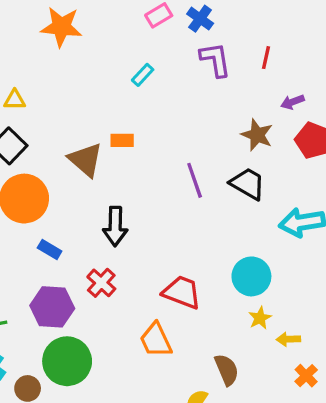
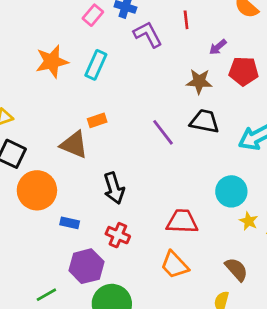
orange star: (61, 27) -> (52, 62), moved
cyan rectangle: (143, 75) -> (96, 65), size x1.5

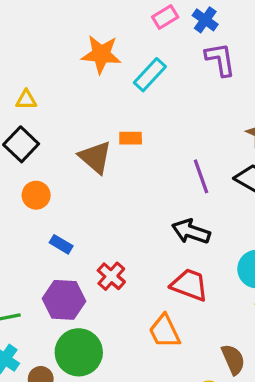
black arrow: (114, 188) -> (191, 232), moved, turned 108
orange circle: (37, 190) -> (36, 195), size x0.6

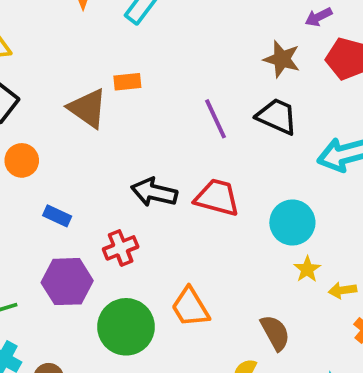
black arrow: (191, 232) -> (154, 192), moved
red cross: (111, 276) -> (121, 248), turned 32
red trapezoid: (189, 285) -> (217, 197), moved
green circle: (79, 352) -> (126, 327), moved

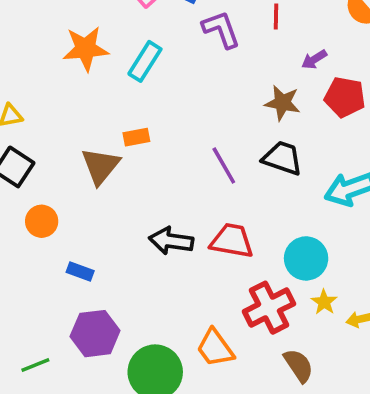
brown triangle: (88, 108) -> (101, 166), turned 39
red cross: (121, 248) -> (269, 308), moved, size x1.5

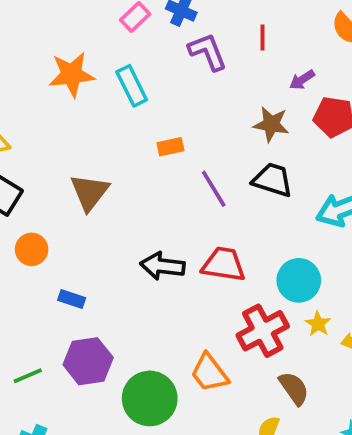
cyan rectangle: (145, 61) -> (132, 86), turned -57
orange rectangle: (136, 137) -> (170, 147), moved
green line: (35, 365) -> (28, 376), moved

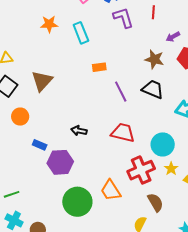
orange star: (72, 74) -> (49, 24), size x0.7
brown triangle: (90, 192) -> (42, 81), moved
black arrow: (162, 266) -> (79, 131), moved, size x0.7
purple hexagon: (88, 361) -> (60, 162), moved
green line: (28, 376) -> (12, 194), moved

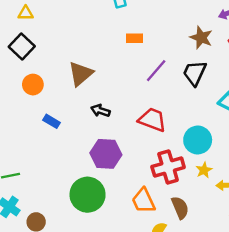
brown triangle: (42, 81) -> (81, 74), moved
black trapezoid: (153, 89) -> (195, 73), turned -95
purple line: (121, 92) -> (156, 71), turned 60
purple hexagon: (60, 162) -> (106, 154), moved
orange trapezoid: (111, 190) -> (144, 201), moved

